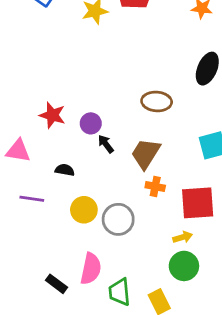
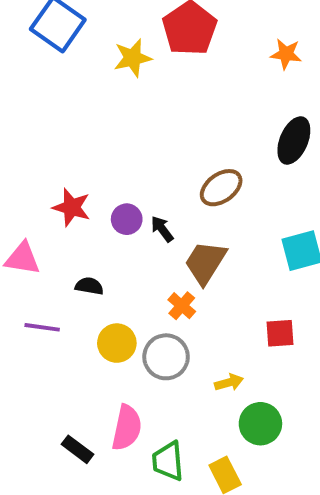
brown ellipse: (157, 101) -> (221, 188), turned -40
black arrow: (106, 144) -> (162, 229), moved
orange cross: (155, 186) -> (182, 306), moved, turned 30
red square: (198, 203) -> (280, 333), size x0.6
yellow arrow: (183, 237) -> (229, 382), moved

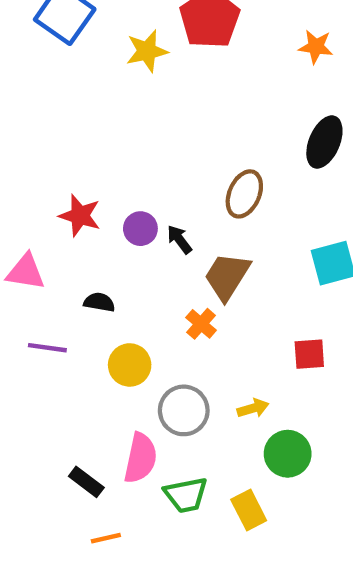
brown ellipse: (221, 188) -> (244, 194), turned -30
gray circle: (166, 357) -> (184, 410), moved
green trapezoid: (168, 461) -> (186, 495), turned -96

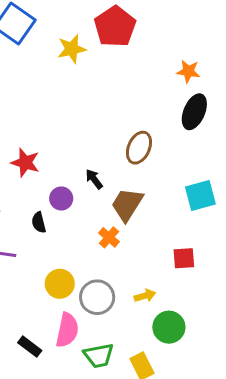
orange star: (316, 47) -> (188, 71), moved
purple circle: (140, 229) -> (61, 198), moved
black semicircle: (99, 302) -> (39, 222), turned -114
yellow circle: (130, 365) -> (60, 284), moved

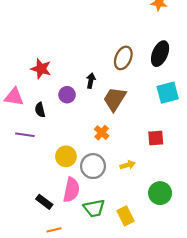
black ellipse: (194, 112) -> (160, 54), moved
black arrow: (94, 179) -> (91, 81), turned 48
black semicircle: (39, 222) -> (40, 110), moved
orange cross: (109, 237) -> (102, 133), moved
green circle: (169, 327) -> (160, 193), moved

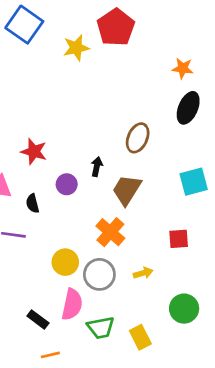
black ellipse: (160, 54) -> (188, 108), moved
orange cross: (102, 133) -> (110, 232), size x1.5

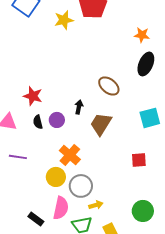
brown ellipse: (138, 138) -> (109, 86), turned -75
black semicircle: (33, 203) -> (38, 122), moved
orange cross: (110, 232) -> (70, 155), moved
yellow arrow: (143, 273) -> (96, 205), moved

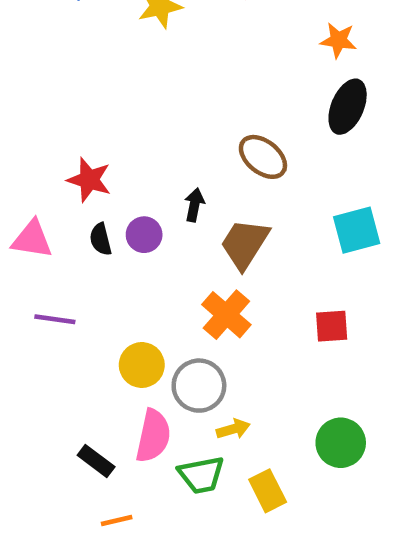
orange cross: (70, 155) -> (226, 315), moved

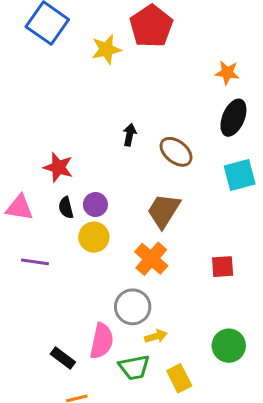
black arrow: (194, 205) -> (130, 135), moved
cyan square: (357, 230) -> (240, 175), moved
yellow circle: (142, 365) -> (94, 237), moved

